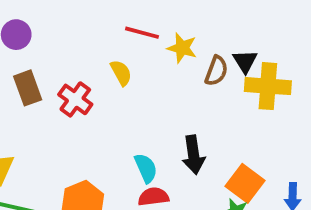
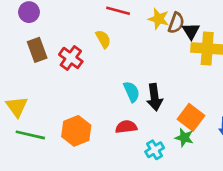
yellow star: (182, 48) -> (159, 19), moved
brown semicircle: (216, 71) -> (176, 23), moved
cyan semicircle: (146, 168) -> (132, 92), moved

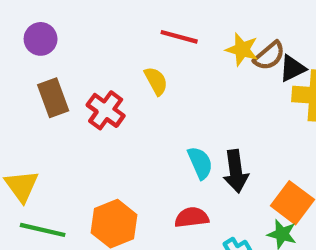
brown semicircle: (176, 23) -> (269, 56), turned 30
black triangle: (191, 31) -> (292, 68), turned 36

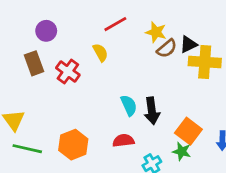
red line: (179, 37) -> (115, 24), turned -45
purple circle: (41, 39) -> (46, 31), moved
brown semicircle: (269, 56) -> (167, 48), moved

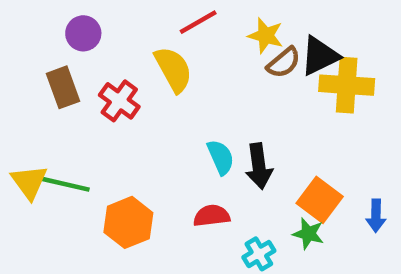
black triangle: (188, 44) -> (320, 56), size x1.4
yellow semicircle: (100, 53) -> (173, 69), size x1.5
green line: (27, 149) -> (65, 184), moved

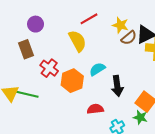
red cross: (119, 101) -> (49, 68), moved
cyan semicircle: (221, 157) -> (97, 69), moved, turned -98
orange hexagon: (128, 222) -> (72, 81), moved

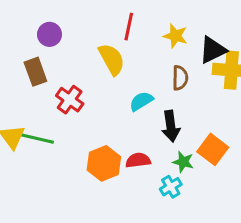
red line: (89, 19) -> (129, 27), turned -48
brown semicircle: (129, 38) -> (180, 78), moved, turned -49
orange hexagon: (72, 81) -> (104, 163), moved
green star: (140, 117) -> (183, 162), moved

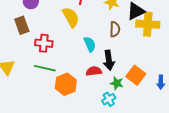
red cross: (70, 100) -> (44, 43), turned -30
cyan semicircle: (141, 101) -> (90, 44), turned 98
green line: (37, 139) -> (45, 68), moved
red semicircle: (138, 160) -> (94, 71), moved

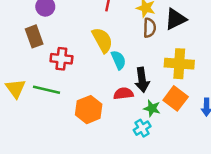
yellow semicircle: (71, 17) -> (102, 40), moved
yellow cross: (148, 24) -> (179, 64), moved
brown semicircle: (115, 29) -> (149, 28), moved
green line: (45, 68) -> (47, 90), moved

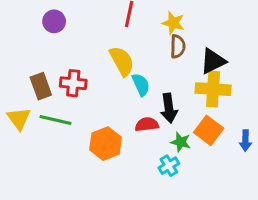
black triangle: (176, 19) -> (213, 61), moved
brown rectangle: (34, 36) -> (41, 86), moved

